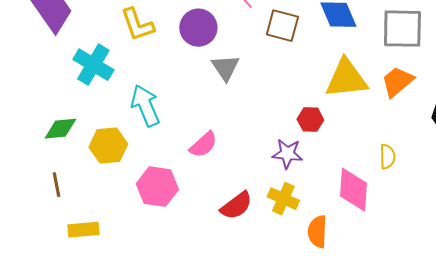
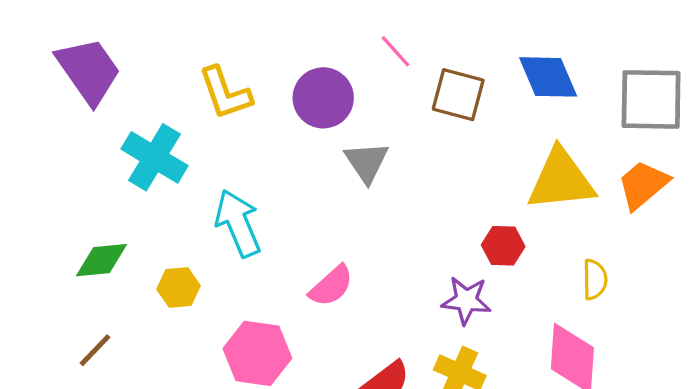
yellow hexagon: (108, 146) -> (179, 287), size x0.7
yellow semicircle: (387, 157) -> (595, 279), moved
brown line: (56, 185) -> (95, 350), turned 55

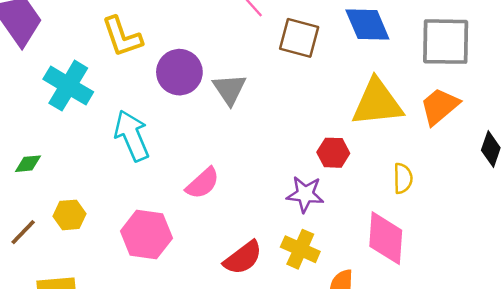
purple circle: (323, 98) -> (179, 72), moved
green diamond: (101, 260) -> (28, 164), size x0.7
yellow hexagon: (179, 287) -> (70, 215), moved

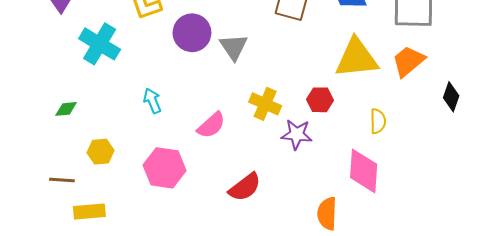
cyan arrow: (132, 136) -> (152, 101), moved, size x0.6
brown line: (23, 232) -> (62, 180), moved, turned 50
yellow cross: (300, 249) -> (265, 104), moved

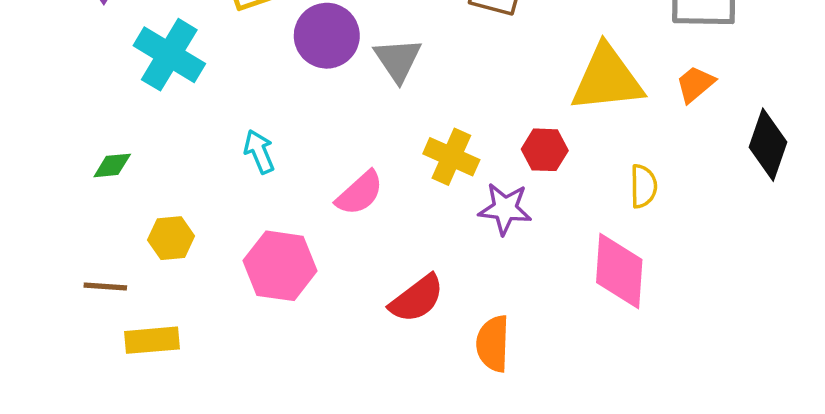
orange trapezoid: (408, 61) -> (695, 84), size x0.7
black diamond: (451, 97) -> (768, 145), size x1.4
orange semicircle: (327, 214) -> (493, 344), moved

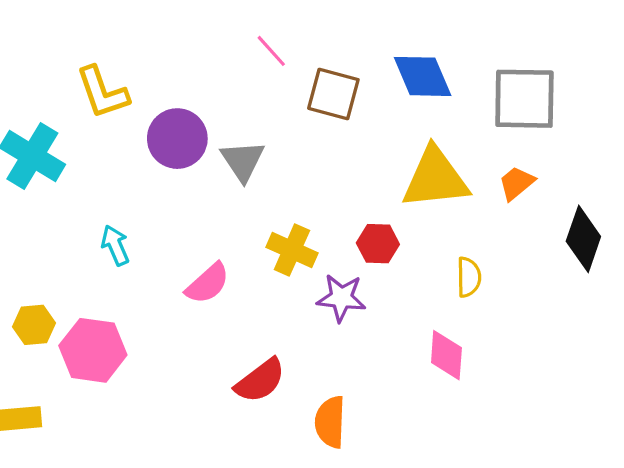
pink hexagon: (280, 266) -> (93, 350), moved
pink diamond: (619, 271) -> (446, 355), size x0.7

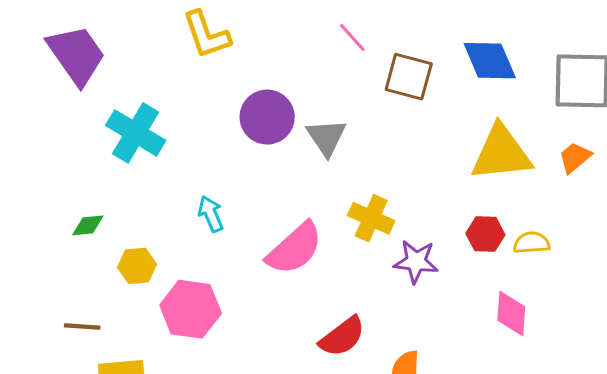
yellow L-shape: (102, 92) -> (206, 35), moved
red hexagon: (378, 244) -> (485, 234), moved
yellow semicircle: (469, 277) -> (532, 243), turned -93
pink semicircle: (208, 283) -> (295, 249), size x1.4
yellow hexagon: (34, 325) -> (137, 266), moved

